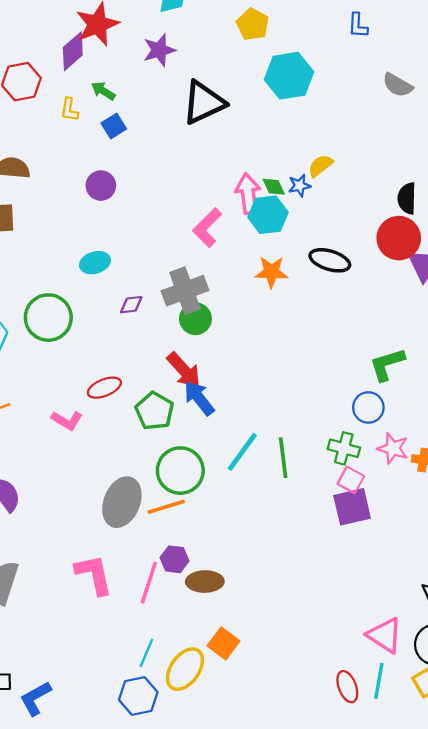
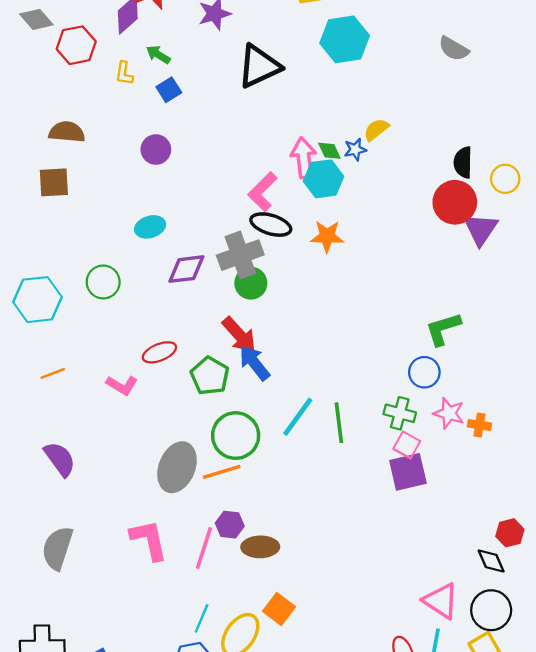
black ellipse: (330, 260) -> (271, 225), moved
purple diamond: (131, 305) -> (186, 269), size x1.6
green circle: (48, 318) -> (103, 282), size x0.7

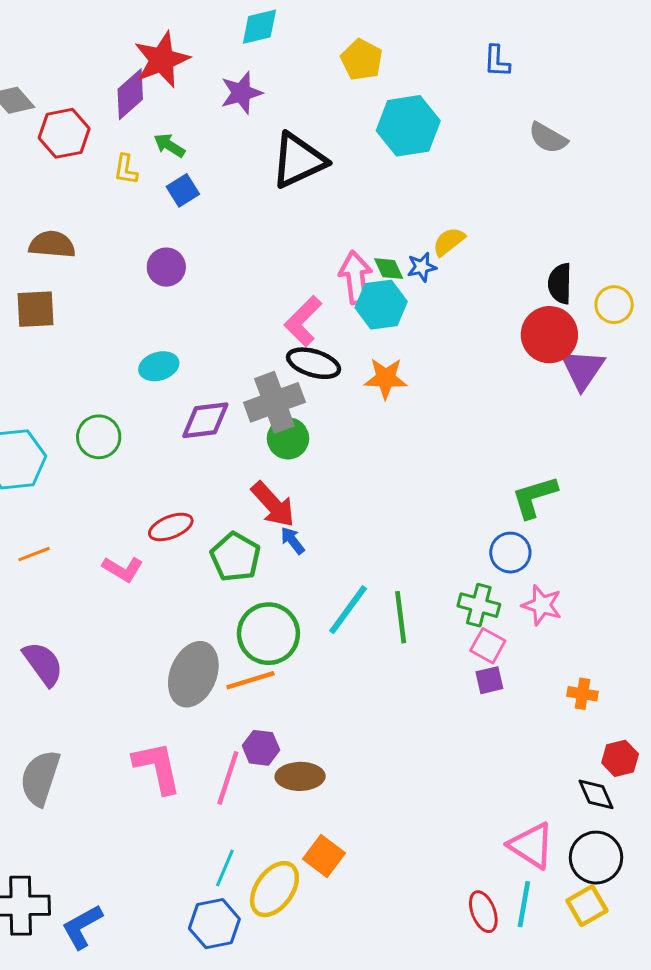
blue arrow: (254, 363) -> (293, 541), size x0.6
orange cross: (479, 425) -> (582, 694), moved
purple square: (408, 472) -> (489, 680), size x0.6

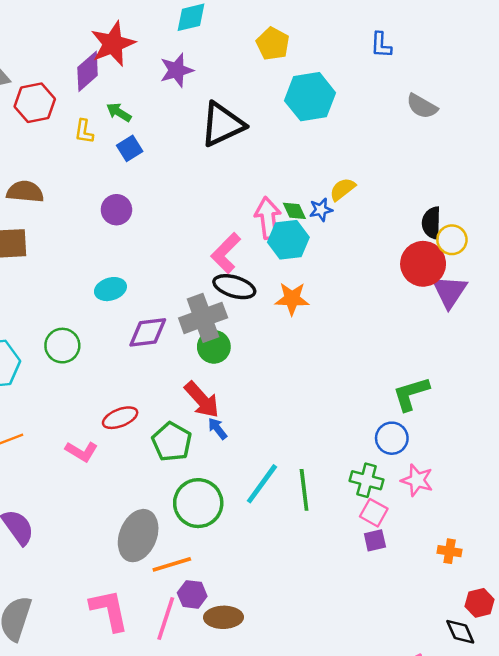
yellow circle: (614, 305) -> (452, 240), moved
orange line: (250, 680) -> (172, 564), moved

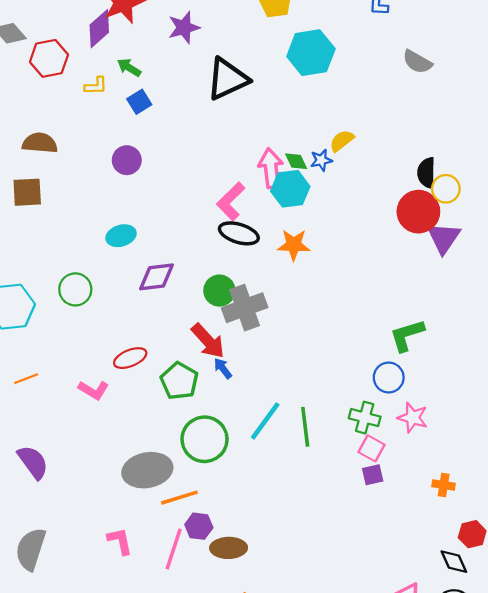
yellow L-shape: (84, 132) -> (96, 86), turned -100
gray cross: (203, 318) -> (245, 308), moved
gray ellipse: (138, 536) -> (147, 470), turned 57
pink L-shape: (109, 610) -> (120, 541), size x0.7

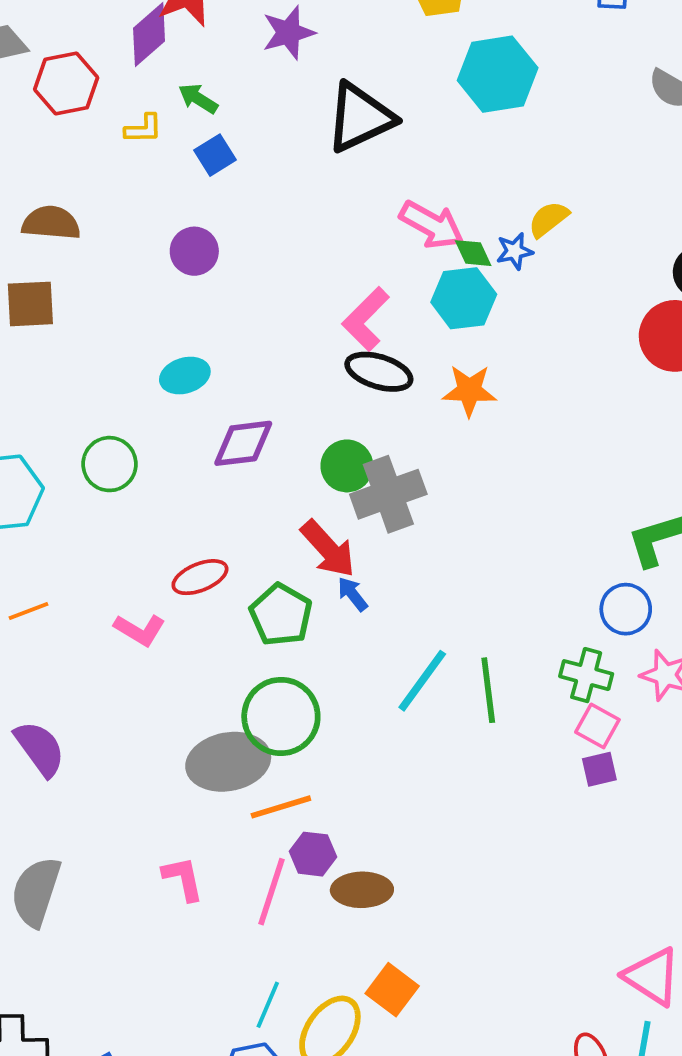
pink arrow: (271, 168) -> (432, 225), moved, turned 126
green circle: (205, 439) -> (281, 717), moved

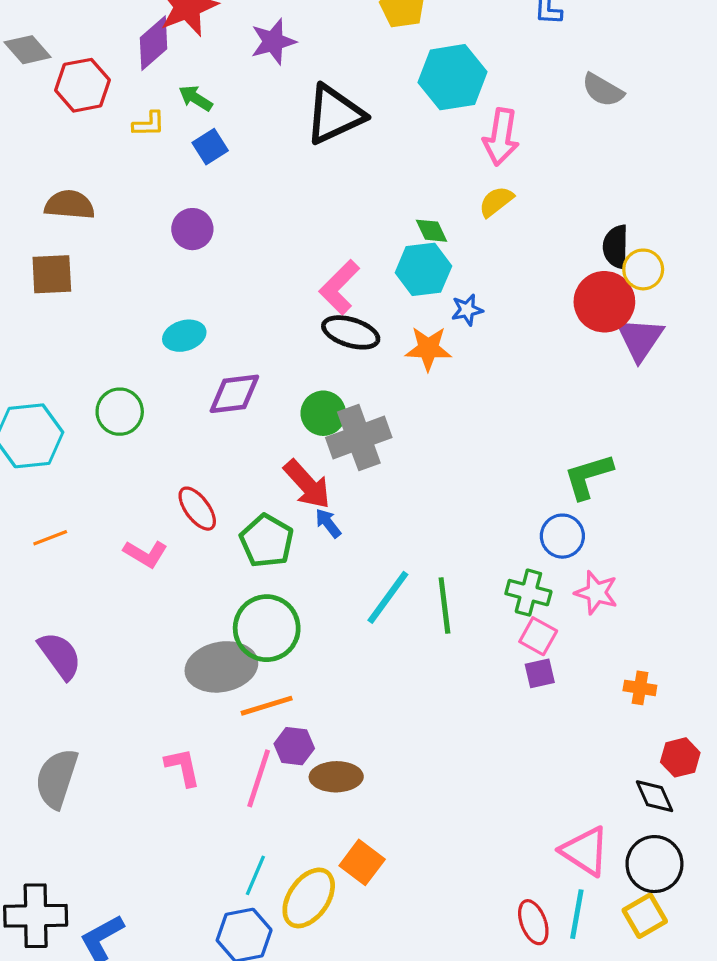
pink arrow: (432, 225) -> (501, 137), moved, turned 70
blue star: (515, 251) -> (467, 310), moved
red ellipse: (200, 577) -> (197, 509), turned 75

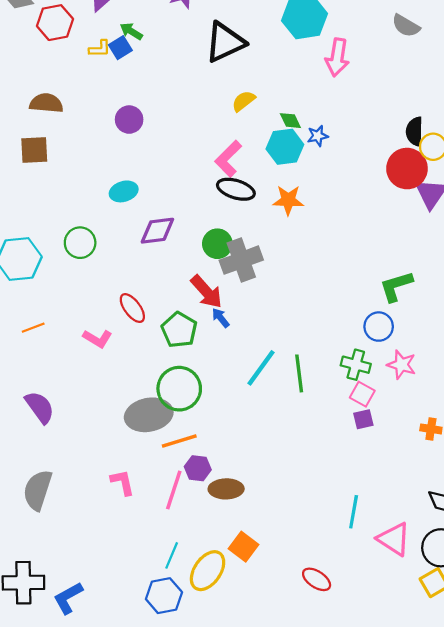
blue square: (210, 147) -> (120, 48), moved
yellow semicircle: (496, 202) -> (244, 101), moved
blue star: (467, 310) -> (318, 136), moved
cyan line: (577, 914) -> (354, 512), moved
red ellipse: (533, 922) -> (317, 579), moved, turned -36

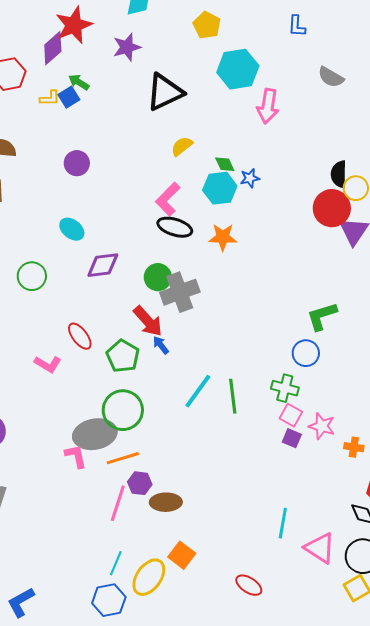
cyan ellipse: (124, 191) -> (72, 229), turned 55
pink star: (402, 365) -> (322, 426), moved
purple square: (363, 419) -> (292, 438), turned 36
pink L-shape: (123, 482) -> (76, 456), moved

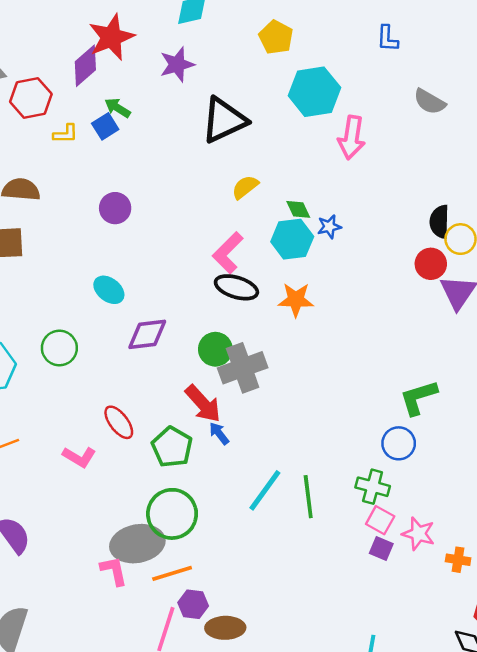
yellow L-shape: (50, 98) -> (66, 134), moved
red circle: (332, 208) -> (431, 264), size x0.7

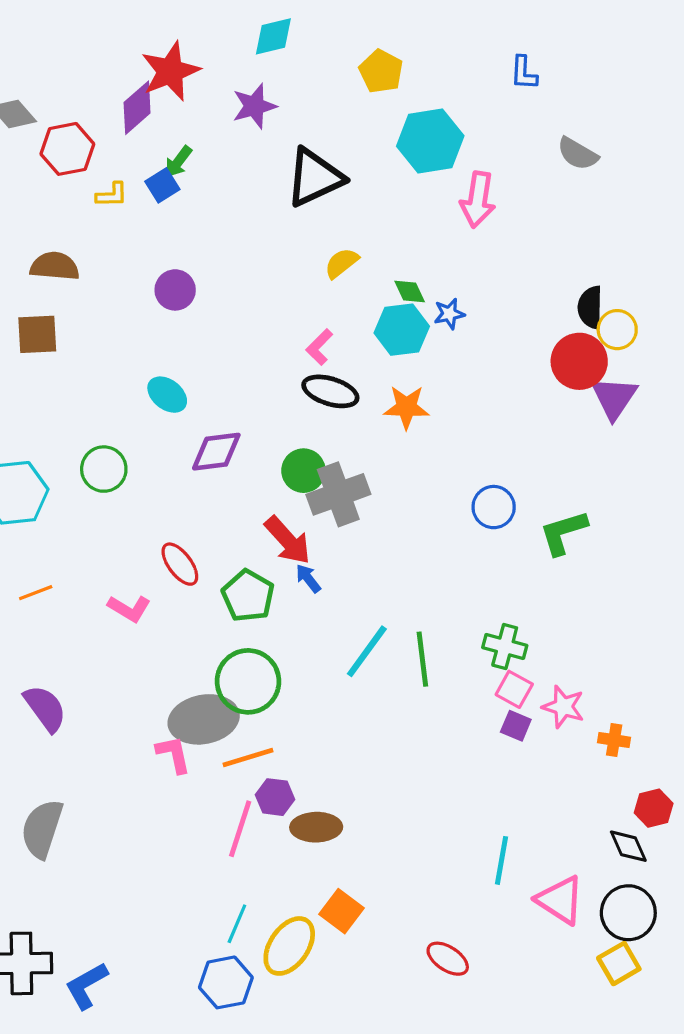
green arrow: (118, 108) -> (178, 162), turned -85
pink L-shape: (228, 253) -> (319, 347), size x0.7
red circle: (431, 264) -> (579, 361), size x1.4
blue circle: (399, 443) -> (494, 507), moved

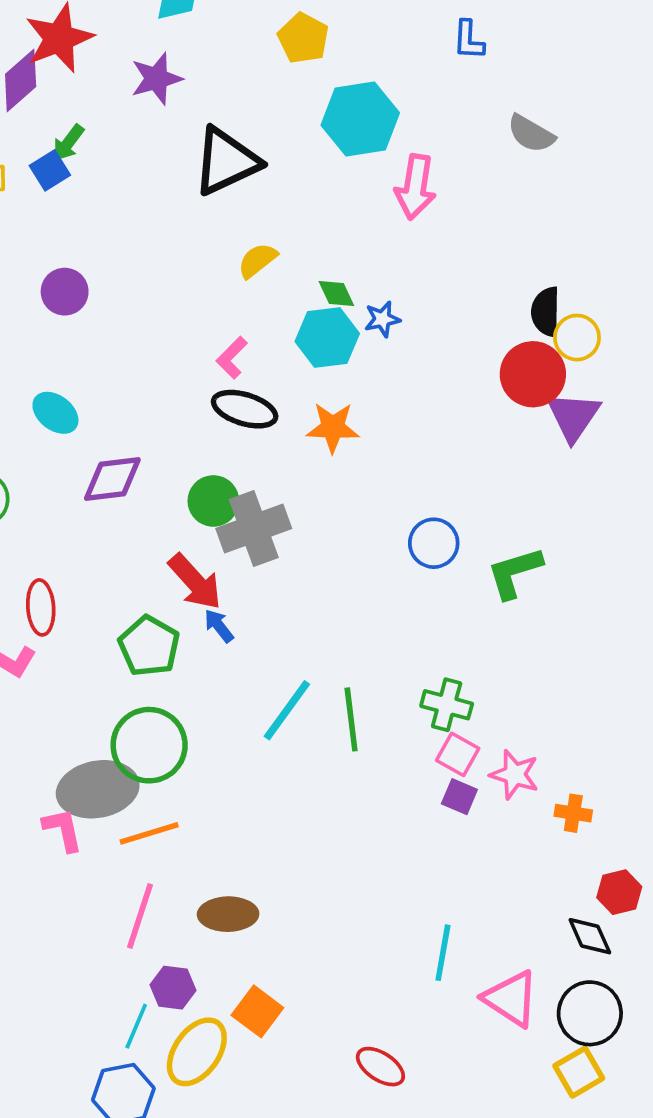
red ellipse: (180, 564) -> (41, 607), moved, turned 33
purple hexagon: (275, 797) -> (173, 988), moved

